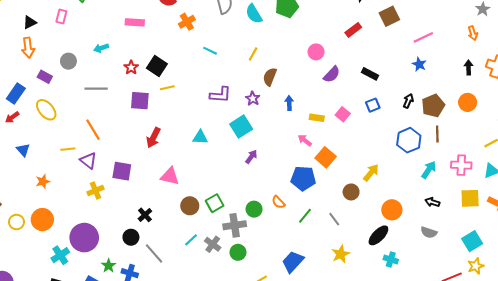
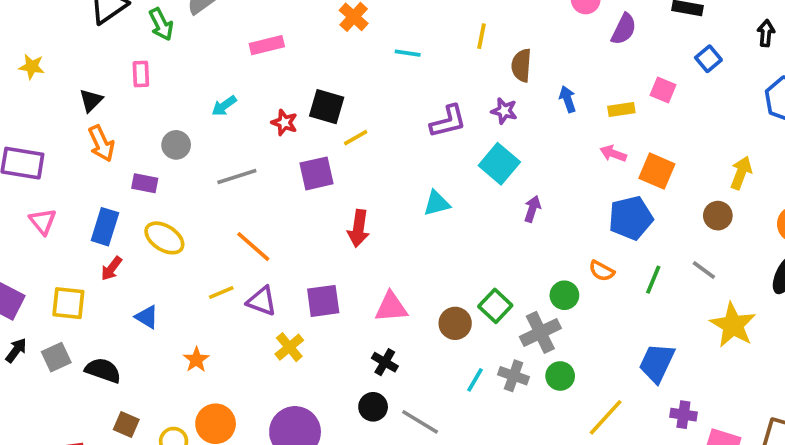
pink triangle: (170, 176) -> (391, 307), moved
yellow star: (341, 254) -> (733, 325), size x1.4

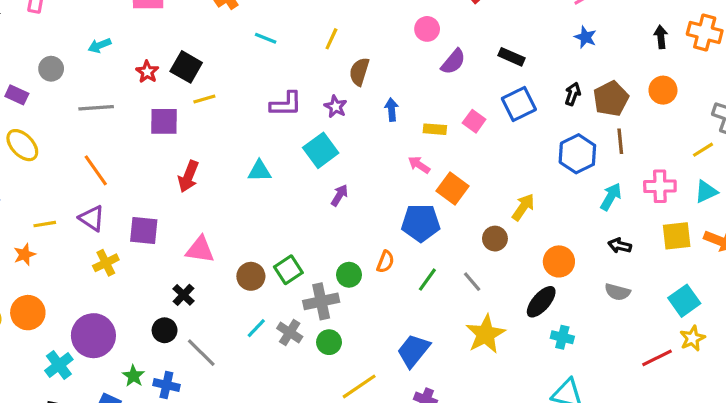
blue square: (708, 59) -> (519, 104), size x1.5
orange semicircle: (602, 271) -> (385, 262), turned -110
yellow line: (221, 292) -> (45, 224), moved

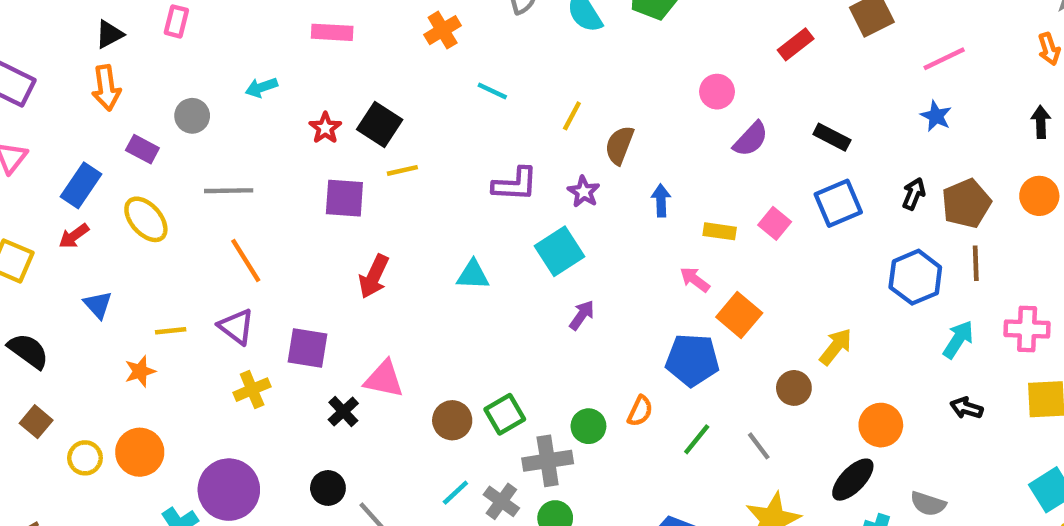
yellow line: (331, 39) -> (572, 116), moved
gray line: (96, 108) -> (229, 191), moved
gray semicircle: (617, 292) -> (928, 504), moved
black cross: (184, 295) -> (343, 412), moved

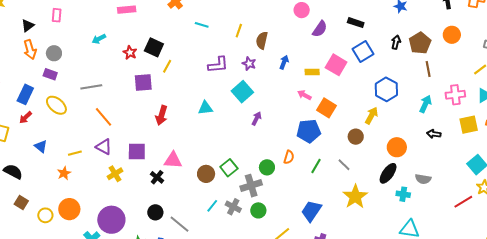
gray circle: (192, 116) -> (54, 53), moved
yellow line: (402, 170) -> (167, 66), turned -40
blue arrow: (661, 201) -> (284, 62), turned 32
pink square: (775, 223) -> (336, 65), size x1.5
blue hexagon: (915, 277) -> (386, 89), moved

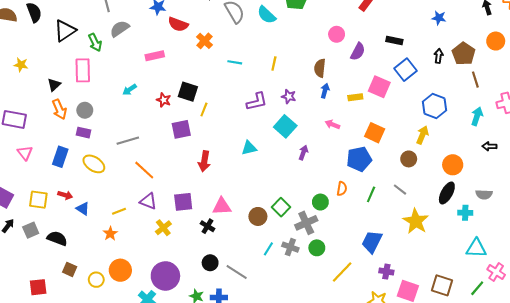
pink rectangle: (57, 15) -> (83, 70), size x1.6
brown semicircle: (262, 40) -> (320, 68), moved
pink arrow: (304, 95) -> (332, 124), moved
red arrow: (26, 117) -> (65, 195), moved, turned -112

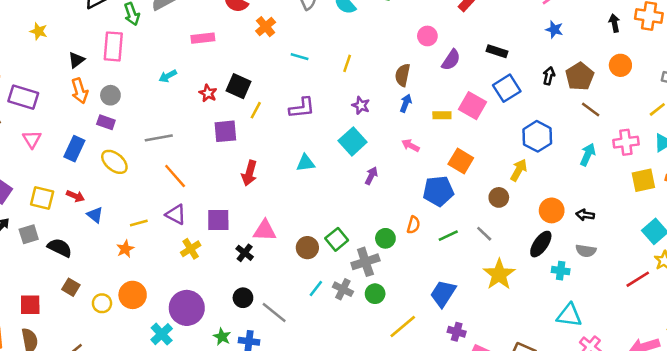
brown line: (475, 80) -> (591, 110), turned -42
purple L-shape: (257, 102) -> (302, 108), moved
black arrow: (489, 146) -> (585, 215), moved
green line: (371, 194) -> (448, 236), turned 35

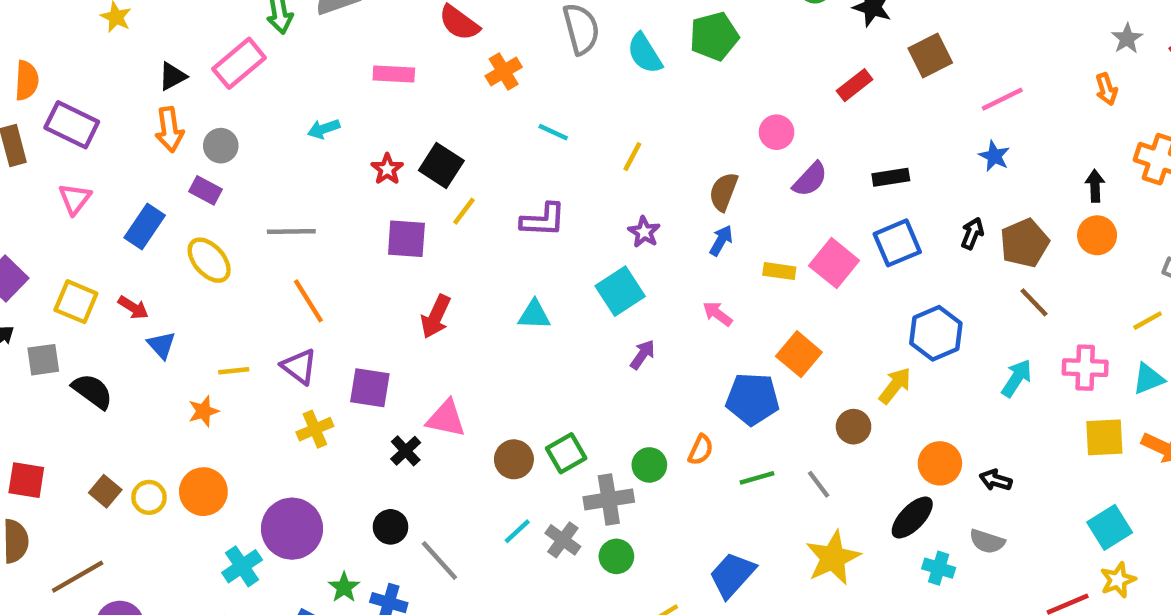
black arrow: (614, 23) -> (1095, 186), moved
pink rectangle: (113, 46) -> (239, 63), turned 36
black rectangle: (497, 51) -> (891, 177), turned -36
brown square: (71, 287) -> (105, 491), moved

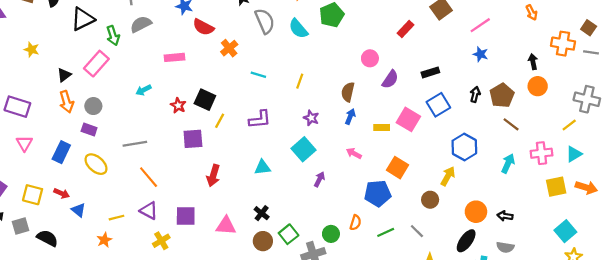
black cross: (406, 451) -> (262, 213), moved

